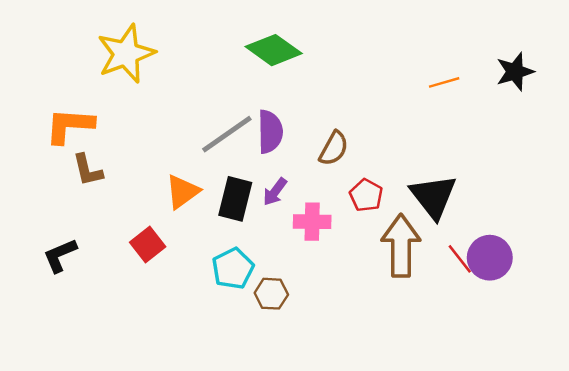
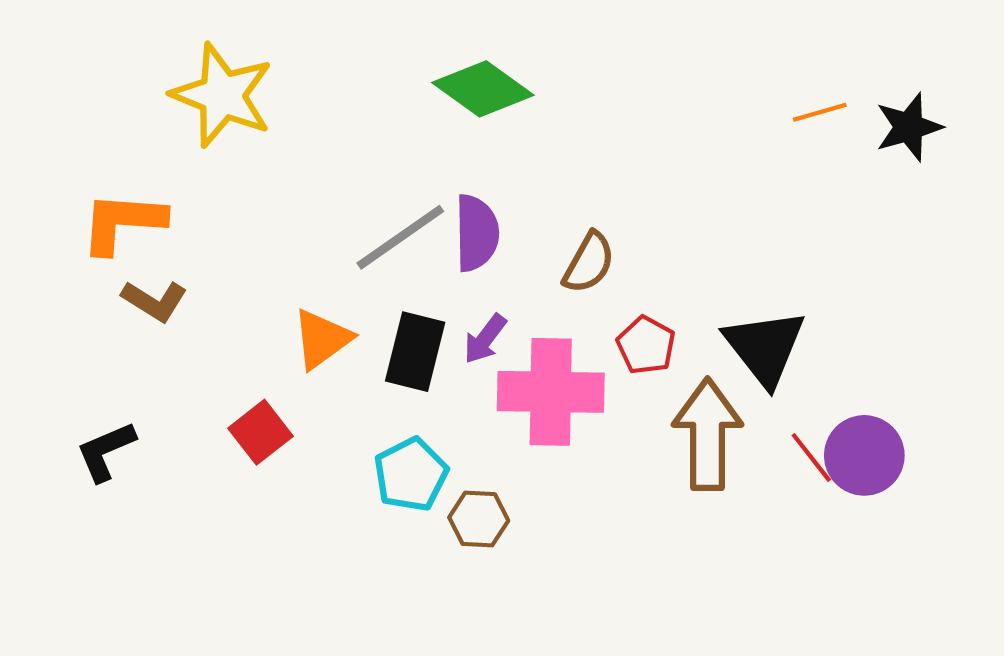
yellow star: (126, 54) -> (222, 95), turned -30
orange line: (444, 82) -> (820, 112), moved
brown L-shape: (88, 170) -> (154, 301), turned -45
pink cross: (312, 222) -> (551, 392), size x1.6

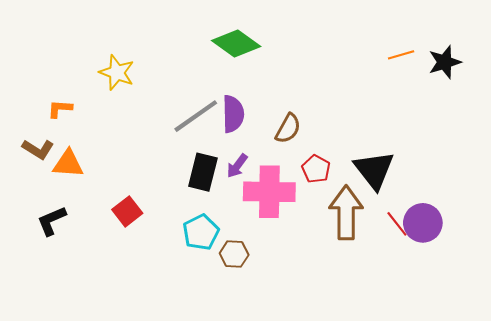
yellow star: (222, 95) -> (117, 73), moved, size x0.7
orange L-shape: (123, 222) -> (60, 109), size x0.6
brown L-shape: (154, 301) -> (38, 149), moved
orange triangle: (322, 339) -> (68, 164), moved, turned 40

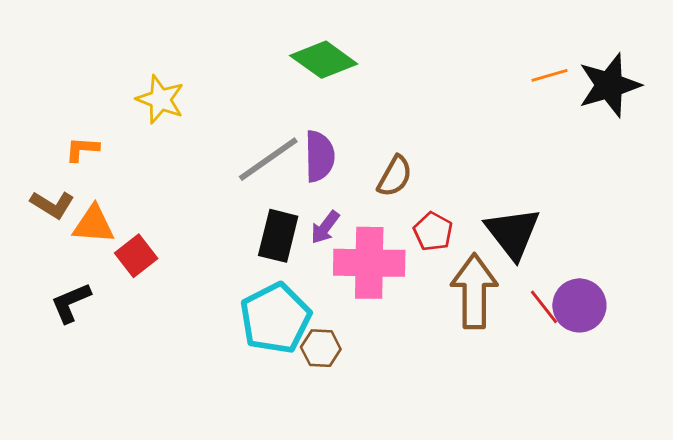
black star: (445, 62) -> (609, 85), size x1.4
red square: (127, 211) -> (136, 256), moved
cyan pentagon: (201, 232) -> (275, 318), size x1.4

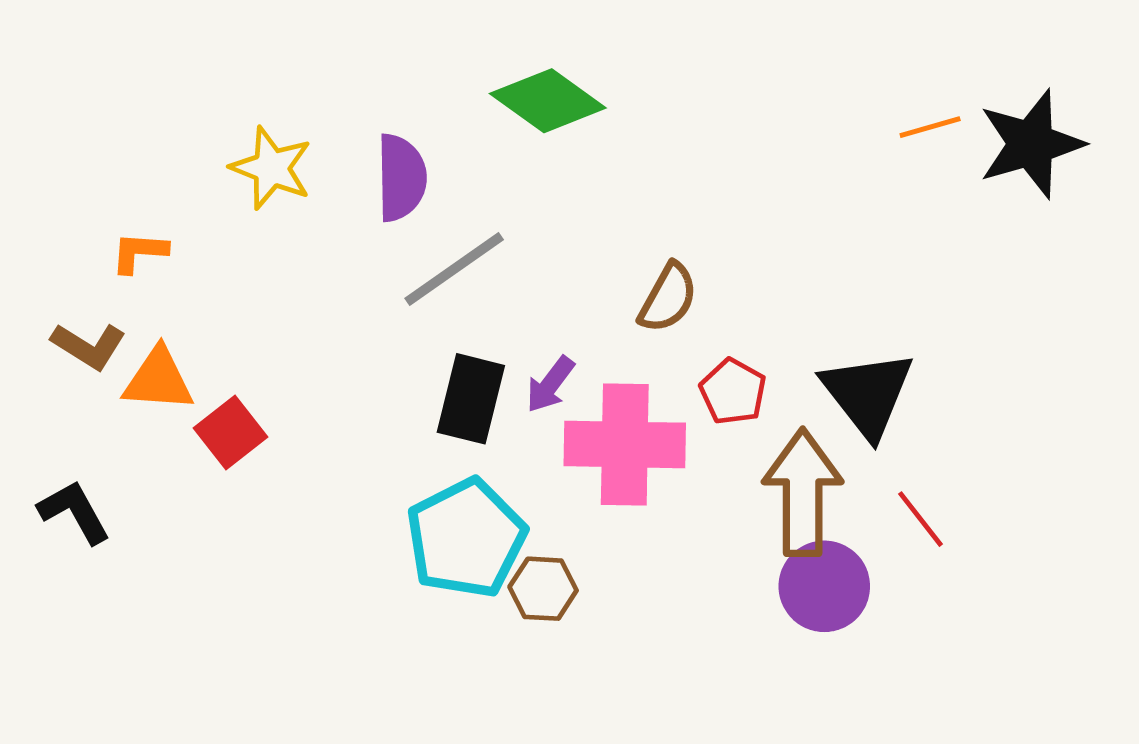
purple semicircle: (319, 156) -> (401, 178), moved
black L-shape: (71, 303) -> (74, 512), moved, turned 84
purple circle: (579, 305) -> (824, 586), moved

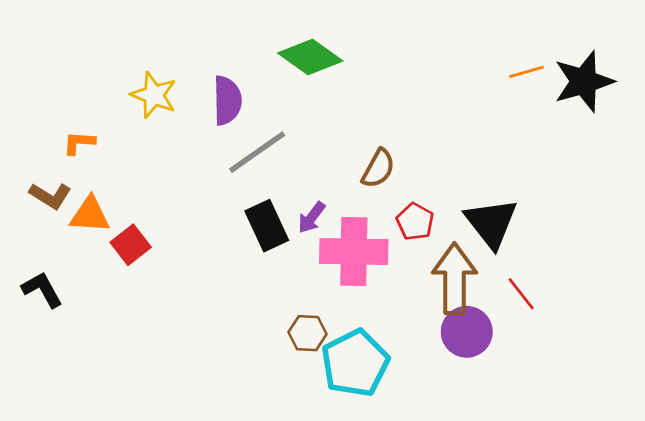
black rectangle: (471, 399) -> (267, 226), turned -39
cyan pentagon: (466, 538) -> (355, 363), moved

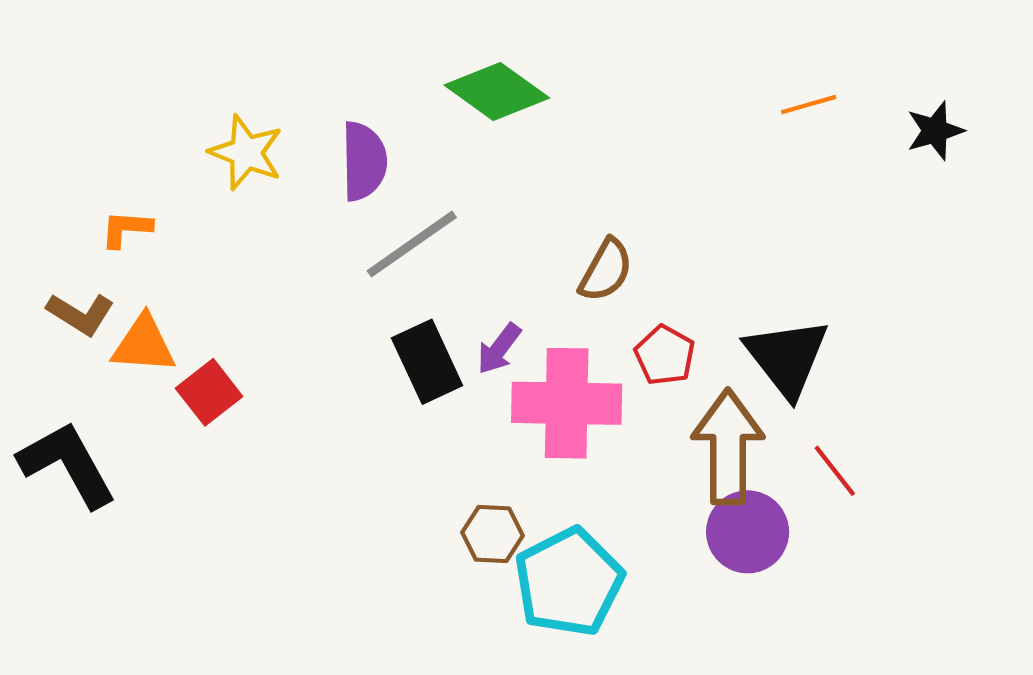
orange line: (527, 72) -> (809, 105), moved
black star: (584, 81) -> (935, 131), size x0.6
black L-shape: (42, 290) -> (67, 464), size x1.5

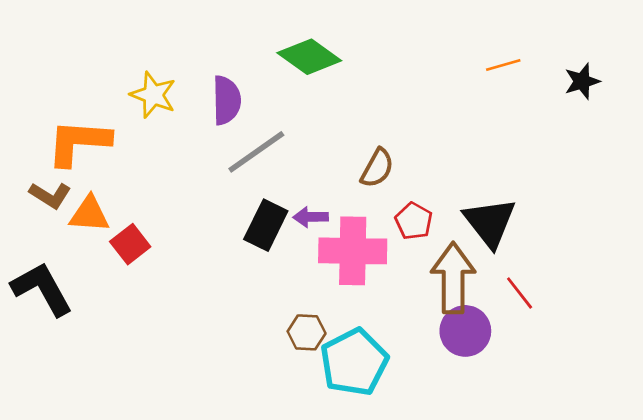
orange L-shape: (126, 229) -> (79, 142), size x2.0
purple arrow: (499, 349) -> (311, 217), turned 52
black rectangle: (427, 362) -> (266, 225), turned 51

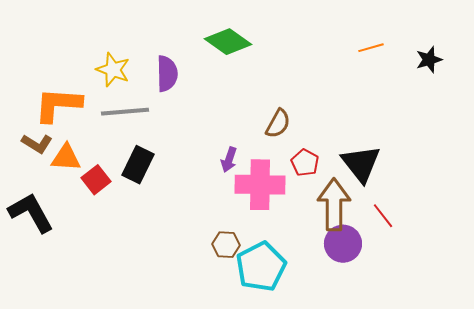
gray line: (256, 152) -> (125, 112), moved, turned 30
purple arrow: (311, 217) -> (229, 160), turned -70
black rectangle: (266, 225) -> (138, 165), moved

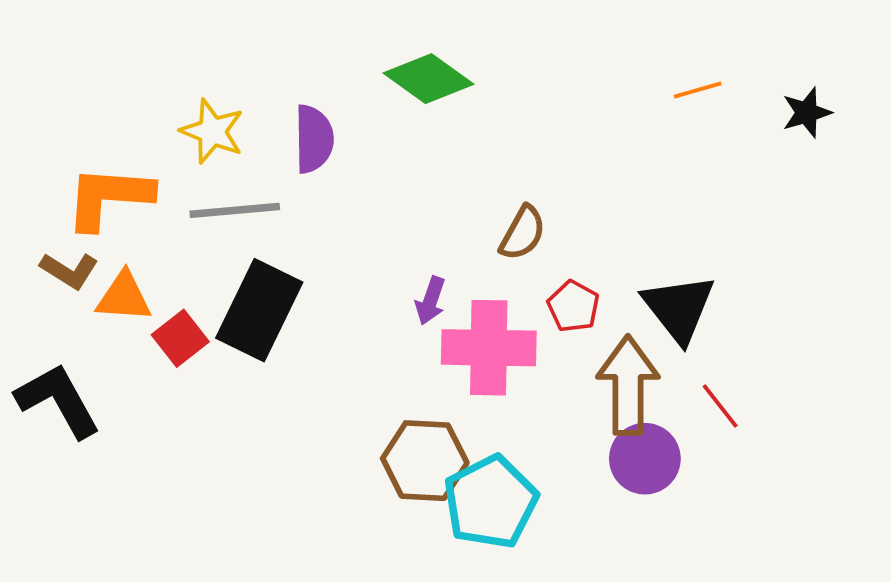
black rectangle: (138, 165) -> (259, 310), size x1.4
brown hexagon: (226, 245) -> (425, 461), size x1.6

